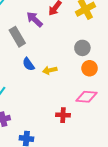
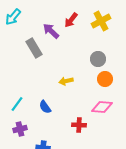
blue semicircle: (28, 64) -> (45, 107), moved

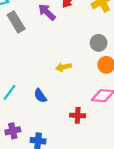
gray rectangle: (34, 48) -> (16, 22), moved
purple cross: (20, 129) -> (13, 131), moved

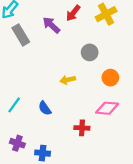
gray circle: (99, 43) -> (90, 52), moved
purple cross: (13, 131) -> (17, 143), turned 32

